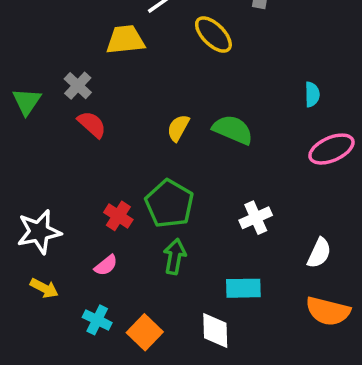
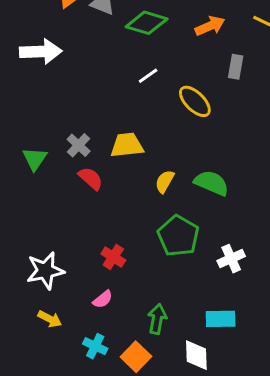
yellow trapezoid: (125, 40) -> (127, 145), moved
green pentagon: (169, 204) -> (178, 236), moved
green arrow: (175, 256) -> (157, 319), moved

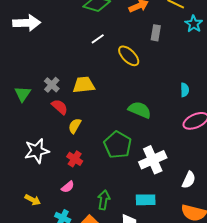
yellow semicircle: (165, 181) -> (75, 126), moved
white cross: (231, 259) -> (153, 160), size x1.5
white star: (45, 271) -> (37, 151), moved

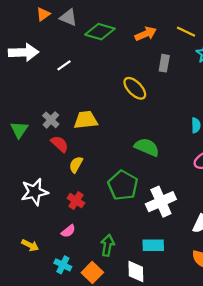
white line: (98, 39) -> (64, 65), moved

